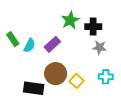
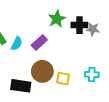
gray star: (99, 47) -> (93, 29), moved
yellow square: (76, 81) -> (63, 79), turned -32

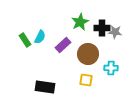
cyan semicircle: (17, 44) -> (40, 37), moved
brown circle: (42, 71) -> (88, 54), moved
cyan cross: (92, 74) -> (111, 68), moved

